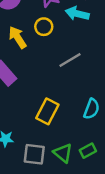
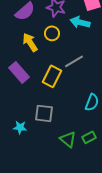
yellow rectangle: (47, 111) -> (52, 76), moved
gray square: (34, 154) -> (44, 113), moved

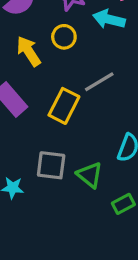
green triangle: (68, 139) -> (90, 175), moved

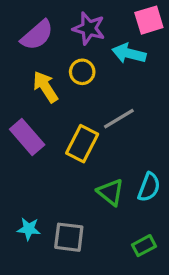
gray square: (51, 165) -> (69, 237), moved
green triangle: (90, 175) -> (111, 192), moved

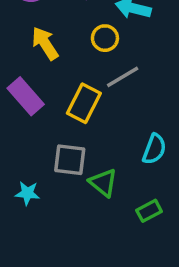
yellow circle: (82, 72) -> (105, 38), moved
green triangle: (111, 192) -> (103, 183), moved
gray square: (69, 237) -> (70, 160), moved

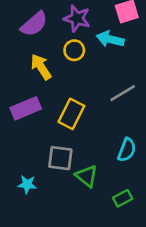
yellow circle: (105, 38) -> (74, 50), moved
gray line: (123, 77) -> (123, 93), moved
purple rectangle: (26, 96) -> (26, 108), turned -72

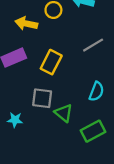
yellow arrow: (41, 67) -> (26, 24), turned -45
green rectangle: (123, 198) -> (93, 131), size x1.5

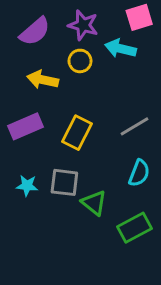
gray line: (93, 45) -> (135, 126), moved
cyan star: (15, 120) -> (27, 186), moved

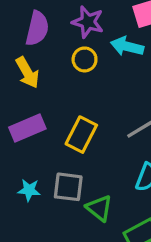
purple semicircle: (35, 31) -> (37, 28), turned -36
yellow arrow: (43, 80) -> (27, 73), moved, turned -132

